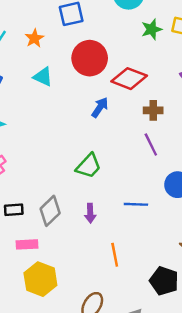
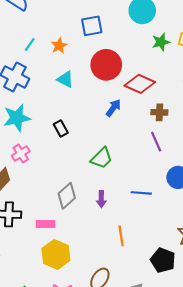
black rectangle: (14, 210) -> (61, 129), moved, turned 63

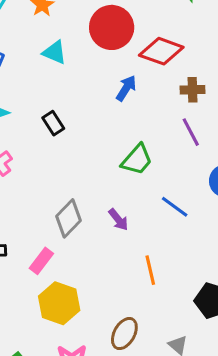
green trapezoid: (102, 158) -> (137, 160), moved
blue line: (141, 193) -> (175, 207), turned 36
purple arrow: (101, 199) -> (118, 220), turned -35
pink rectangle: (46, 224) -> (41, 261), turned -48

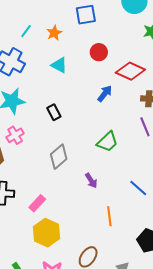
red circle: (112, 27) -> (99, 52), size x0.6
blue line: (175, 207) -> (138, 188), moved
gray diamond: (69, 218) -> (59, 157), moved

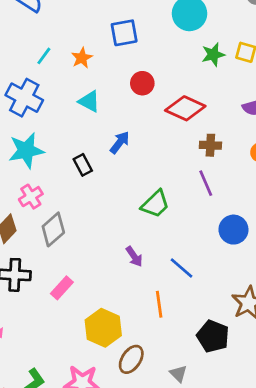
blue arrow: (105, 94) -> (120, 142), moved
gray diamond: (59, 157) -> (53, 229), moved
blue line: (138, 188) -> (181, 268), moved
yellow hexagon: (47, 233) -> (103, 328), moved

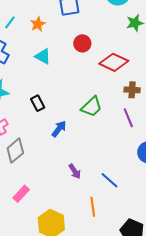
blue arrow: (120, 142) -> (59, 129), moved
green trapezoid: (155, 204) -> (92, 107), moved

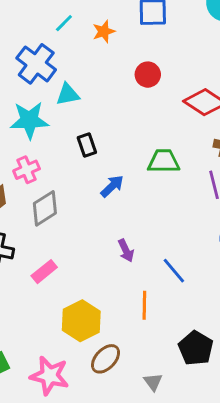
red circle: (82, 43) -> (148, 75), moved
cyan triangle: (43, 56) -> (68, 94), moved, turned -48
green trapezoid: (92, 107) -> (164, 161), turned -145

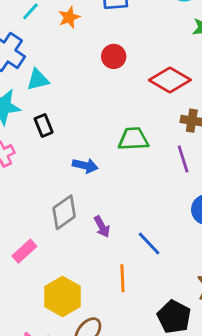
black rectangle: (87, 145) -> (44, 125), moved
blue arrow: (112, 186) -> (85, 166), turned 60
gray diamond: (45, 208) -> (64, 212), moved

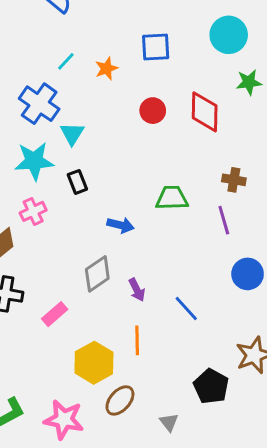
cyan triangle: (38, 80) -> (72, 134), turned -45
red diamond: (170, 80) -> (205, 112), moved, turned 60
orange line: (122, 278) -> (137, 340), moved

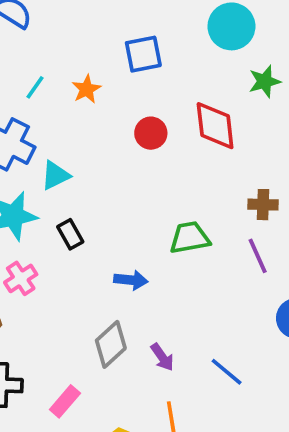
cyan triangle: (72, 134) -> (55, 175), turned 40

